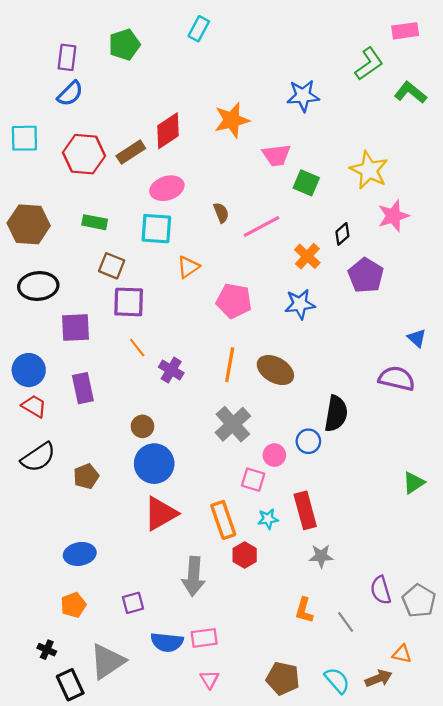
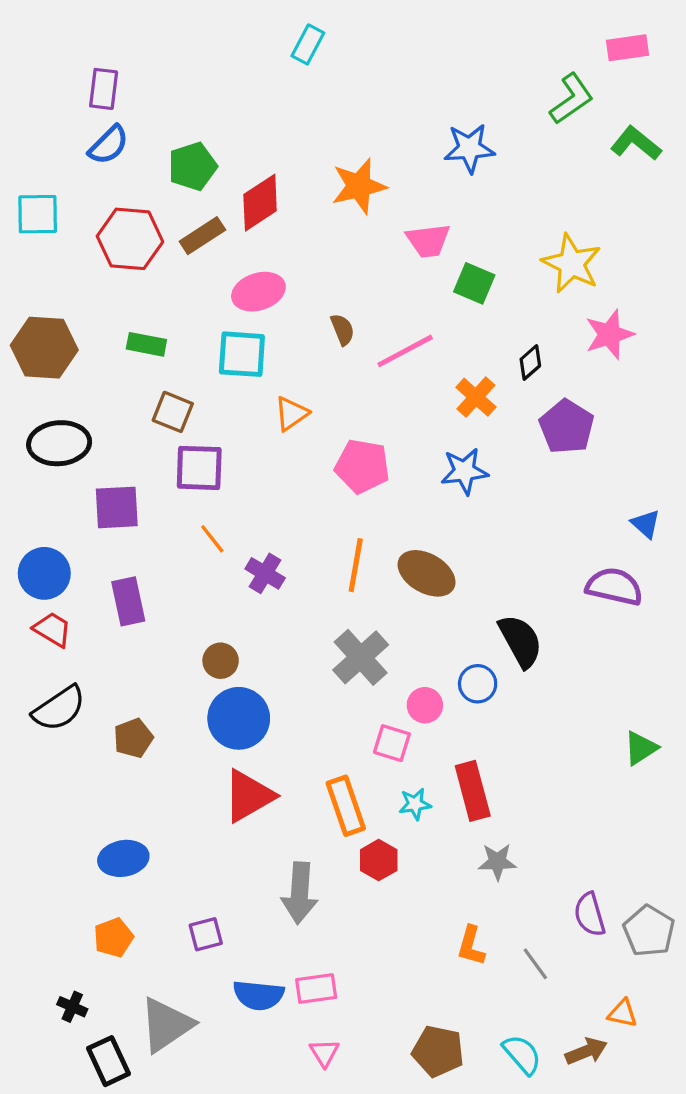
green pentagon: (124, 45) -> (193, 166), moved
black semicircle: (336, 414) -> (520, 641), turned -39

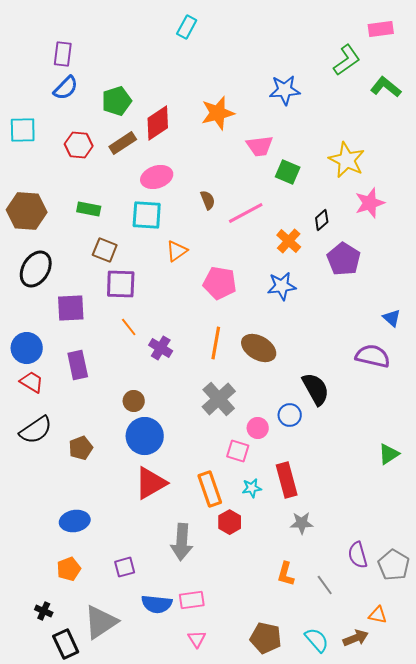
red hexagon: (130, 239) -> (79, 145), size x0.7
black ellipse: (59, 443) -> (36, 269), turned -54

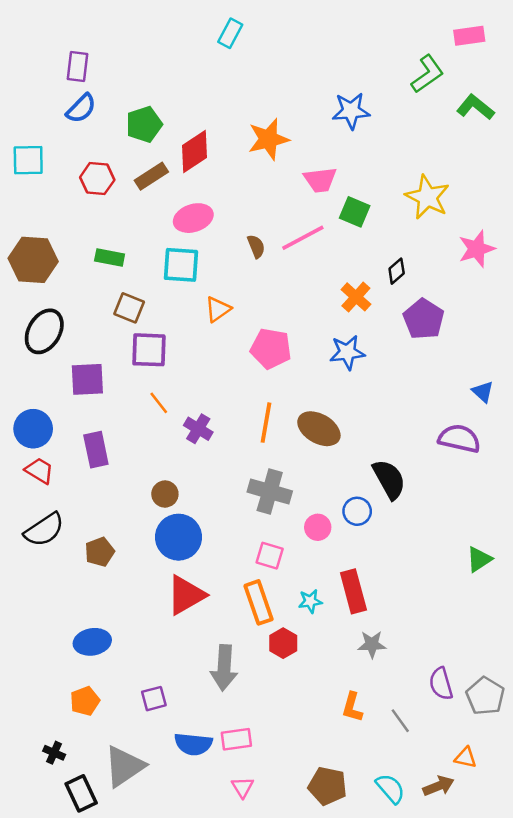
pink star: (370, 203) -> (477, 249), moved
pink line: (246, 213) -> (303, 238), moved
gray cross: (219, 399) -> (270, 492), turned -32
pink square: (238, 451) -> (270, 556), moved

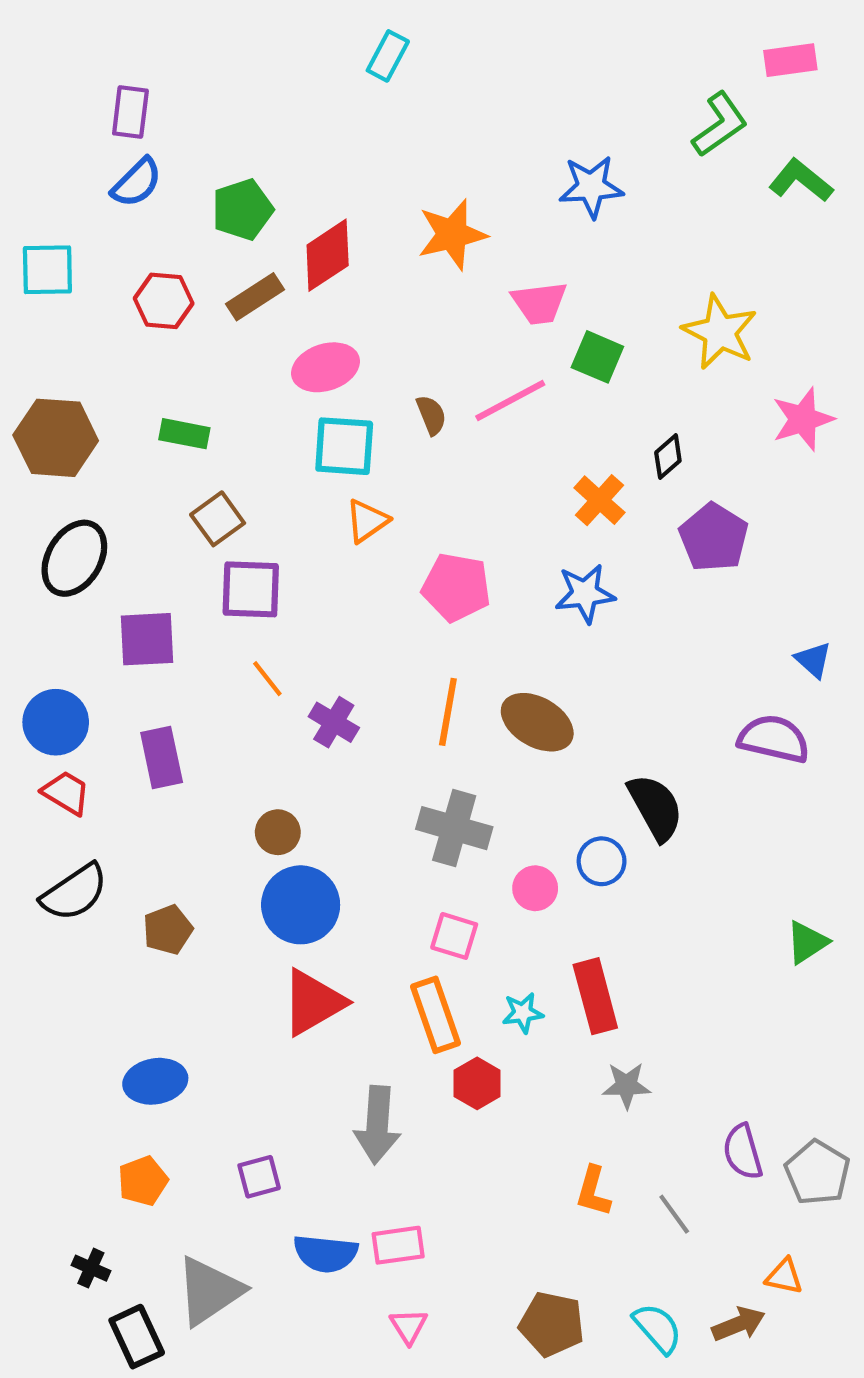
cyan square: (181, 265) -> (344, 446), moved
brown square: (129, 308) -> (218, 519), turned 32

